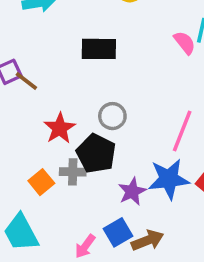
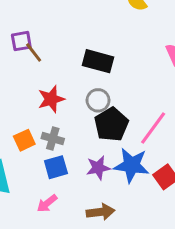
black rectangle: (99, 49) -> (98, 61), moved
black pentagon: (96, 154) -> (111, 124), moved
blue square: (118, 232) -> (56, 167), moved

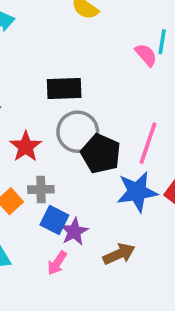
gray circle: (98, 100) -> (78, 132), size x1.5
blue square: (56, 167) -> (54, 220), turned -30
purple star: (98, 168) -> (74, 232), moved

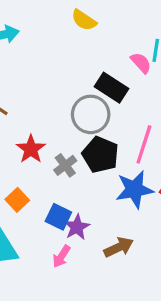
black rectangle: (64, 89) -> (111, 88), moved, turned 36
gray circle: (78, 132) -> (91, 114), moved
gray cross: (41, 189) -> (65, 165), moved, turned -35

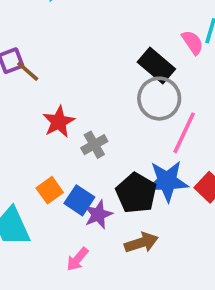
gray circle: (91, 114) -> (159, 99), moved
black pentagon: (100, 155) -> (136, 193), moved
orange square: (17, 200) -> (50, 190), moved
pink arrow: (61, 256) -> (77, 259), moved

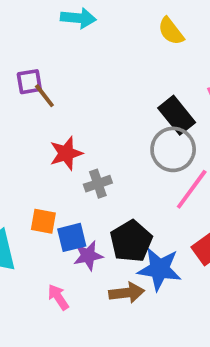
blue star: (167, 181) -> (159, 269), moved
orange square: (50, 190) -> (43, 221), turned 35
blue square: (79, 200) -> (72, 237), turned 32
pink arrow: (77, 259) -> (58, 297), turned 95

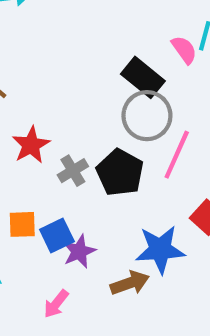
black pentagon: (131, 241) -> (120, 173), moved
pink arrow: (58, 297) -> (56, 304), turned -96

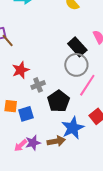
black pentagon: (120, 173) -> (58, 101), moved
blue star: (160, 249) -> (73, 128), turned -30
purple star: (79, 251) -> (33, 143), moved

